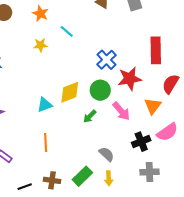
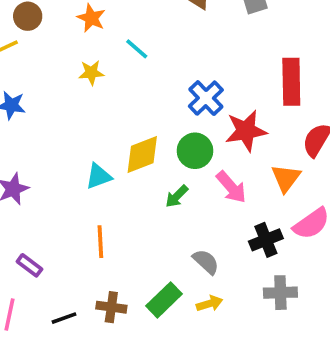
yellow arrow: (109, 178) -> (210, 304), turned -104

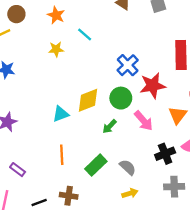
green rectangle: (164, 300) -> (96, 165), moved

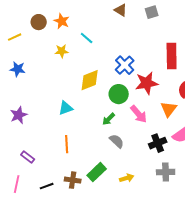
brown circle: (16, 14) -> (39, 22), moved
yellow diamond: (88, 100) -> (90, 80), moved
green rectangle: (96, 165) -> (97, 172), moved
gray semicircle: (128, 167) -> (117, 141), moved

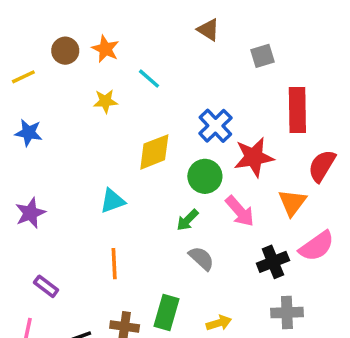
gray square: (152, 12) -> (263, 56), moved
green rectangle: (97, 172) -> (166, 313), turned -30

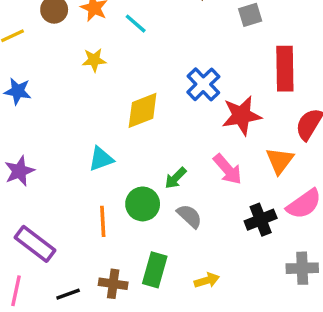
cyan line: (149, 79) -> (136, 24), moved
green circle: (205, 176) -> (143, 204), moved
purple rectangle: (46, 286) -> (35, 244), size x1.6
gray cross: (287, 313) -> (302, 268), moved

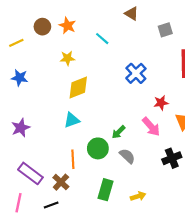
cyan line: (136, 24) -> (102, 39), moved
yellow diamond: (143, 110) -> (78, 88), moved
red star: (241, 116) -> (161, 103), moved, size x0.6
brown cross: (113, 284) -> (61, 182), moved, turned 35

